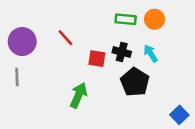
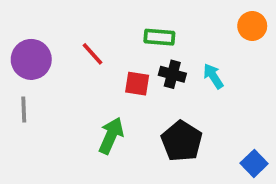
green rectangle: (126, 19) -> (159, 37), moved
orange circle: (154, 19) -> (252, 26), moved
black pentagon: (135, 82) -> (182, 141), moved

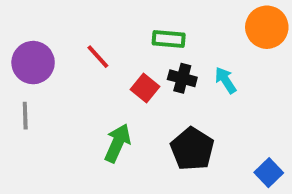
orange circle: (252, 26) -> (267, 27), size x1.4
red square: (137, 84) -> (145, 88), turned 30

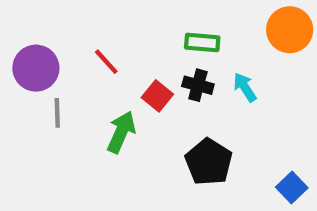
green rectangle: (169, 39) -> (202, 43), moved
gray line: (25, 116) -> (57, 113), moved
green arrow: (118, 143) -> (121, 132), moved

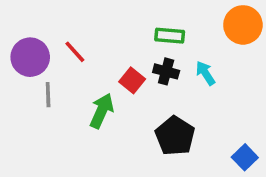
red line: (106, 62) -> (75, 52), moved

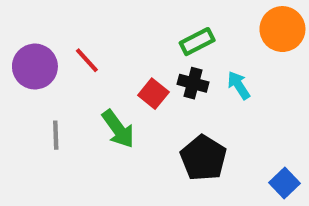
green rectangle: (170, 36) -> (197, 42), turned -32
gray line: (48, 95) -> (56, 135), moved
green arrow: (102, 111) -> (118, 129), turned 120

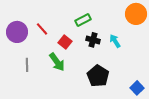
green rectangle: (197, 42) -> (83, 20), moved
red square: (153, 94) -> (65, 42), moved

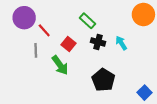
green rectangle: (83, 20) -> (87, 21), turned 70
purple circle: (17, 32) -> (24, 18), moved
gray line: (27, 65) -> (36, 50), moved

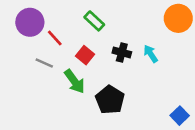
green rectangle: (87, 21) -> (94, 21), moved
gray line: (36, 50) -> (44, 63), turned -64
black pentagon: (103, 80) -> (110, 100), moved

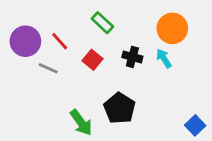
orange circle: (178, 18) -> (172, 28), moved
purple circle: (30, 22) -> (25, 41), moved
green arrow: (75, 81) -> (81, 122), moved

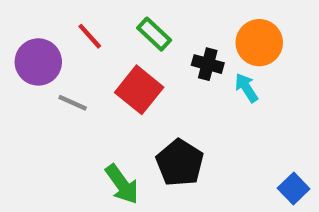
red line: (60, 41) -> (90, 36), moved
black cross: (132, 57) -> (208, 64), moved
red square: (92, 60) -> (139, 90), size x1.5

